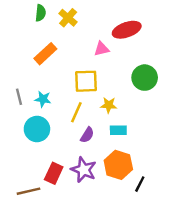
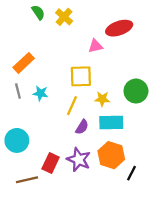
green semicircle: (41, 13) -> (38, 12), turned -40
orange rectangle: (45, 54) -> (24, 63), moved
green circle: (145, 78) -> (136, 91), moved
cyan circle: (37, 129) -> (17, 140), moved
cyan rectangle: (118, 130) -> (111, 122), size x1.5

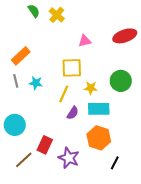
red ellipse: (119, 28) -> (125, 36), moved
purple star: (79, 160) -> (69, 158), moved
black line: (131, 173) -> (115, 163), moved
brown line: (27, 180) -> (24, 160), turned -30

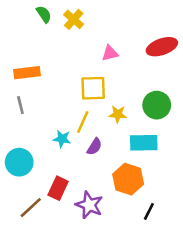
orange rectangle: (21, 56) -> (27, 73), turned 36
cyan star: (36, 83) -> (62, 139), moved
cyan rectangle: (99, 109) -> (144, 143), moved

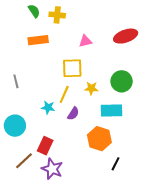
yellow cross: (74, 19) -> (57, 15), turned -35
orange rectangle: (27, 73) -> (38, 40), moved
purple star: (89, 205) -> (52, 169), moved

